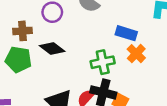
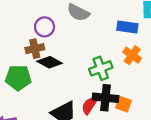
brown cross: (22, 31) -> (35, 49), moved
blue rectangle: (126, 33) -> (127, 27), moved

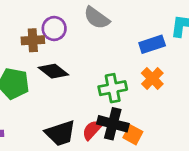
blue rectangle: (127, 27) -> (152, 44), turned -36
brown cross: (35, 49) -> (33, 40), moved

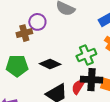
black diamond: (53, 71) -> (50, 64), moved

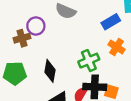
black diamond: (50, 64) -> (50, 71), turned 75

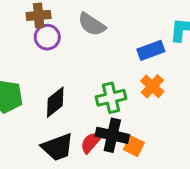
brown cross: (22, 38) -> (39, 15), moved
black diamond: (50, 71) -> (55, 102), turned 30

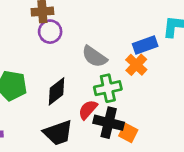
gray semicircle: (92, 24) -> (94, 57), moved
orange cross: (152, 86) -> (136, 65), moved
red semicircle: (91, 142) -> (88, 110), moved

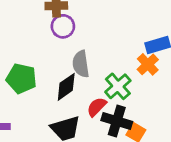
gray semicircle: (94, 57) -> (81, 64), moved, turned 44
green cross: (108, 88) -> (118, 86), turned -32

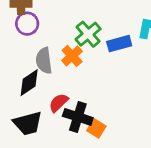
orange cross: (148, 64) -> (72, 56), moved
green cross: (118, 86) -> (88, 34), moved

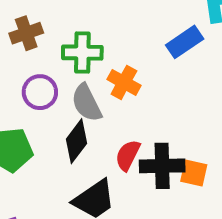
purple circle: (27, 24) -> (40, 92), moved
green cross: (88, 34) -> (82, 53), moved, turned -30

